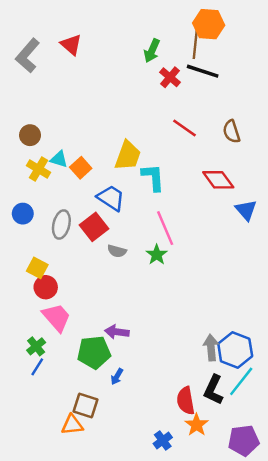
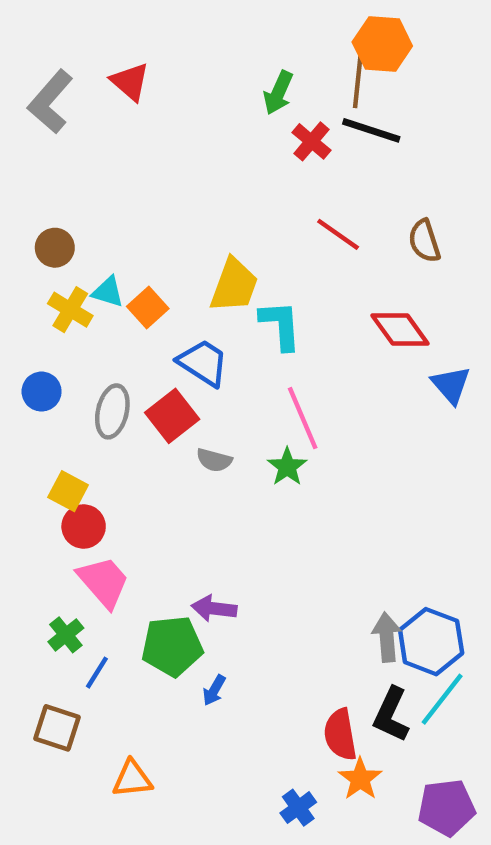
blue line: (37, 367) -> (97, 673), moved
brown square: (86, 405) -> (57, 728), moved

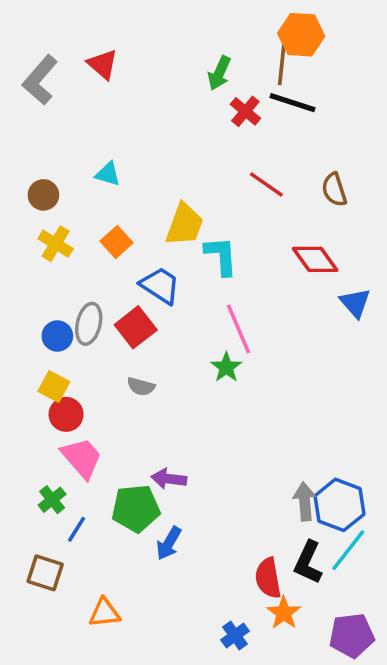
cyan triangle: (108, 292) -> (108, 174), moved
blue circle: (42, 392) -> (57, 336), moved
gray semicircle: (214, 460) -> (141, 386), moved
blue arrow: (214, 690) -> (169, 543), size x1.4

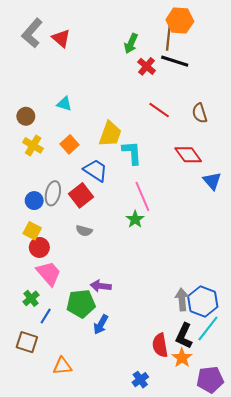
gray L-shape: (40, 80) -> (32, 33), moved
orange star: (284, 613) -> (182, 358), moved

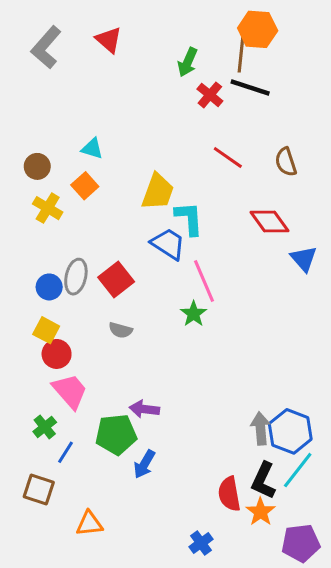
red triangle: (61, 38) -> (109, 40), moved
orange square: (70, 144) -> (85, 186), moved
blue trapezoid: (96, 170) -> (168, 244), moved

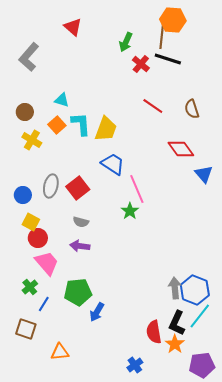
gray L-shape: (46, 47) -> (29, 57), moved
cyan L-shape: (189, 218) -> (81, 124), moved
blue circle: (49, 287) -> (23, 195), moved
purple arrow: (144, 409) -> (80, 246), moved

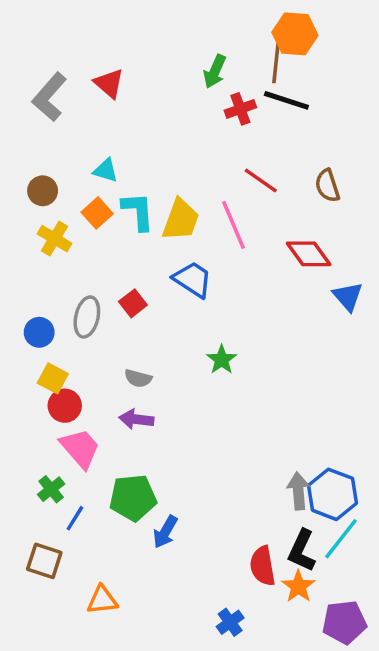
red triangle: (73, 27) -> (109, 83), moved
red cross: (141, 64) -> (240, 109), turned 30
red square: (78, 188) -> (133, 303), moved, size x0.7
pink line: (137, 189) -> (234, 225), moved

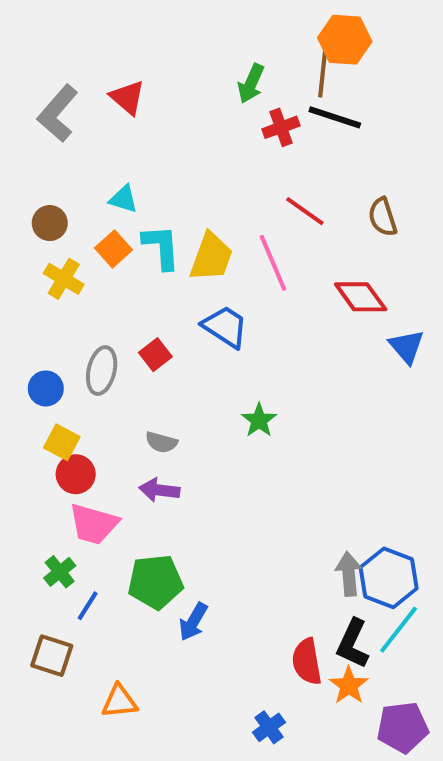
pink trapezoid: (80, 448) -> (94, 524), turned 147

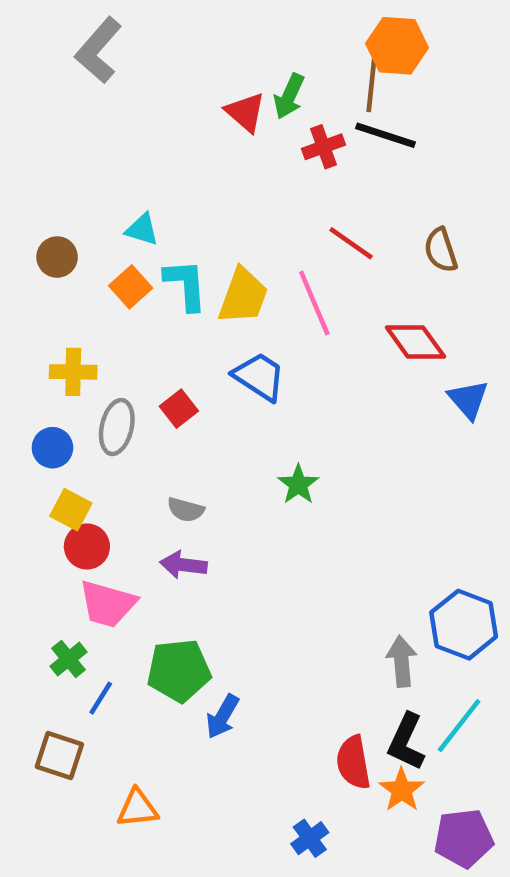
red triangle: (127, 97) -> (245, 112), moved
gray L-shape: (58, 113) -> (98, 50), moved
yellow cross: (64, 279) -> (73, 372), moved, turned -30
blue hexagon: (389, 578) -> (464, 625), moved

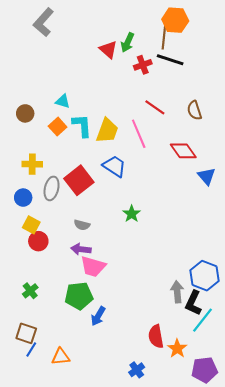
red square: (179, 409) -> (79, 180), size x1.8
pink trapezoid: (108, 604) -> (93, 266), moved
blue line: (101, 698) -> (31, 350), moved
black L-shape: (406, 742) -> (193, 303), moved

